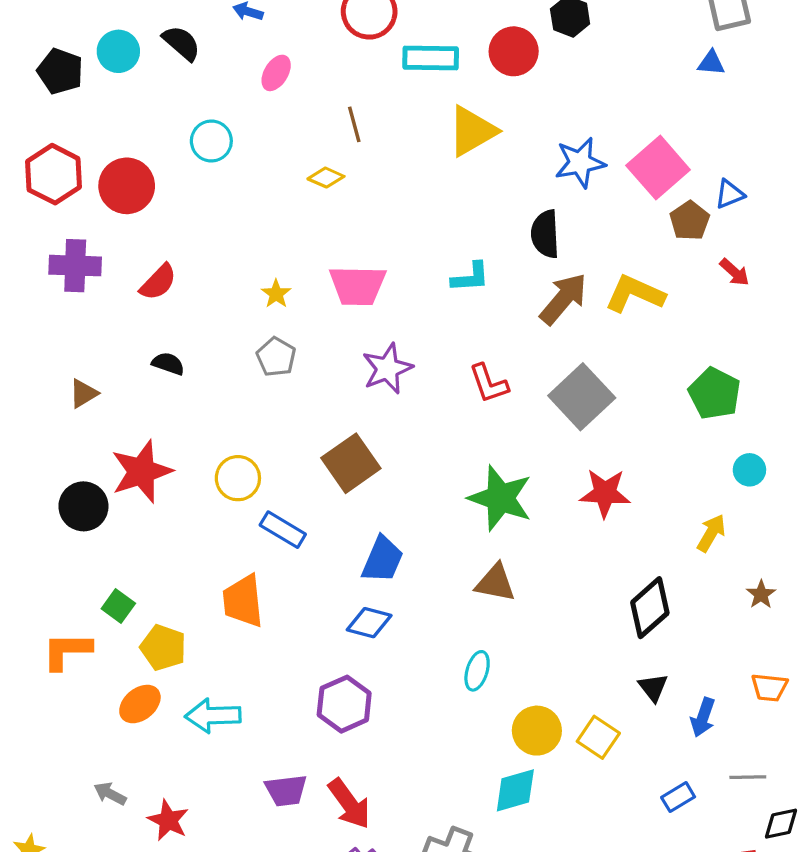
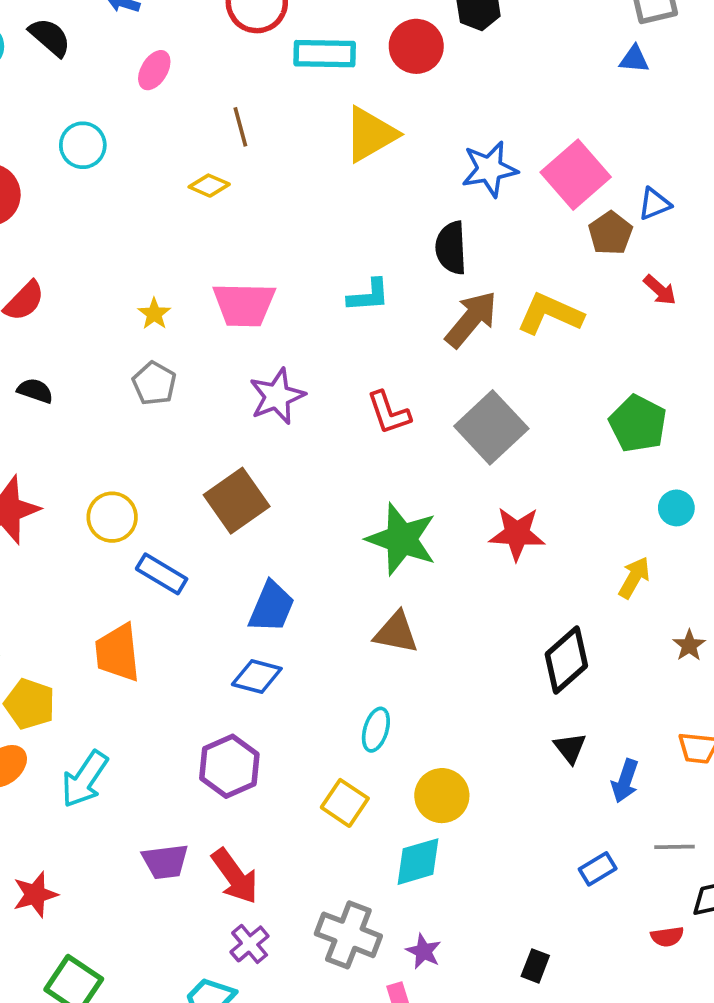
cyan arrow: (213, 716) -> (85, 779), turned -54
yellow square: (598, 737) -> (345, 803), moved
red star: (168, 820) -> (35, 894), turned 30

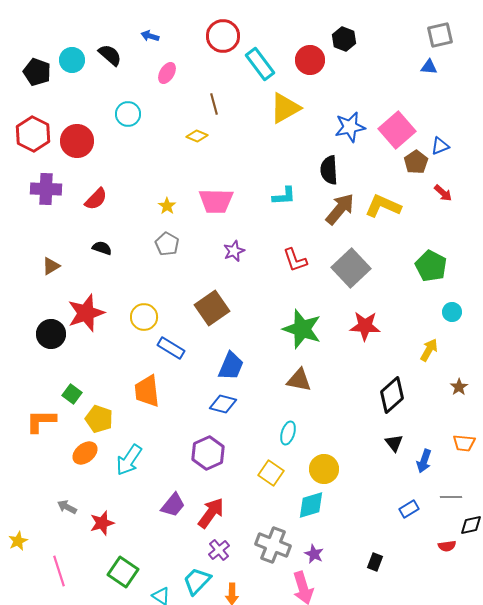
cyan rectangle: (325, 54) -> (260, 64), turned 52
purple star: (277, 396) -> (234, 251), size x0.7
purple trapezoid: (165, 862) -> (173, 505), turned -44
red arrow: (235, 876) -> (211, 513), turned -108

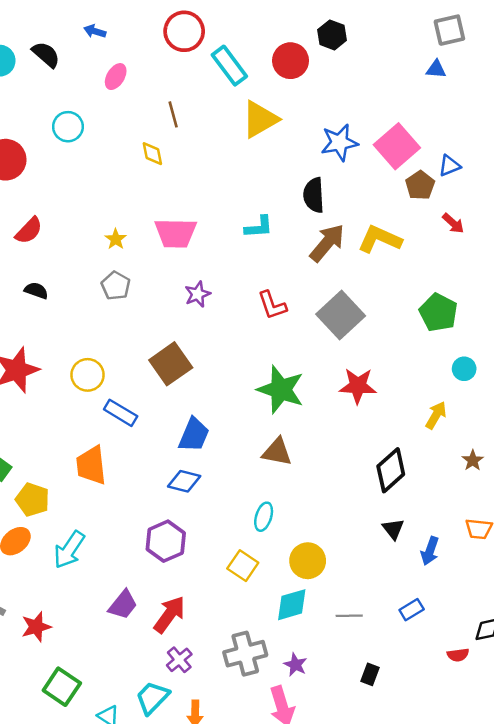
yellow diamond: (197, 136) -> (152, 154), turned 55
gray line: (451, 497) -> (349, 616), moved
gray cross: (273, 545) -> (245, 654), turned -36

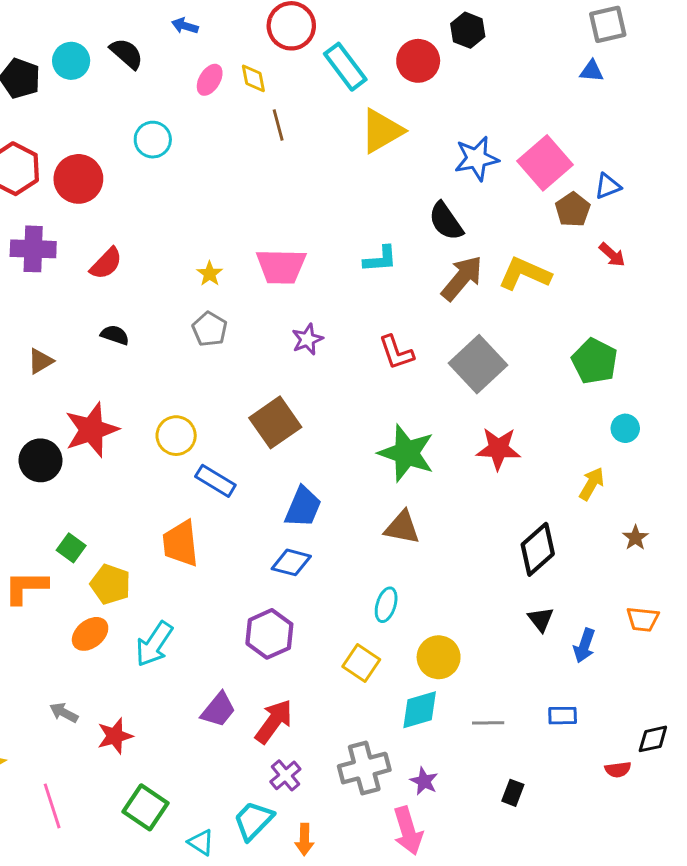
yellow diamond: (152, 154) -> (253, 78), moved
black semicircle: (314, 195) -> (446, 221), turned -32
blue rectangle: (412, 610) -> (563, 716), turned 30

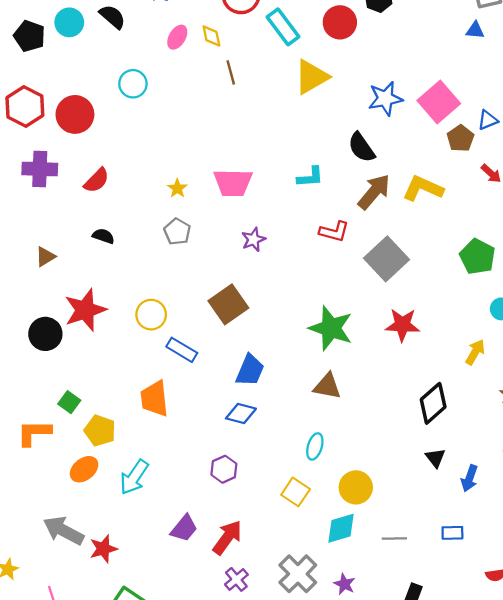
red L-shape: (396, 352) -> (334, 232), moved, turned -56
purple hexagon: (269, 634) -> (224, 469), size x0.7
gray arrow: (64, 713) -> (64, 531), size x1.8
gray cross: (364, 768) -> (298, 574), turned -30

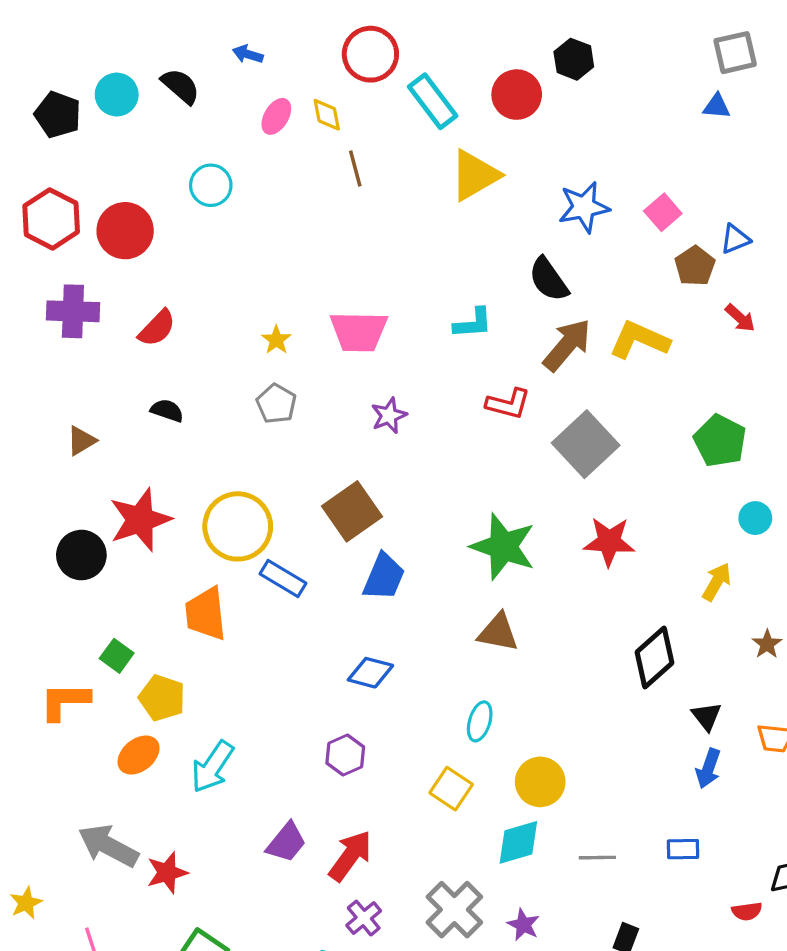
pink square: (439, 102) -> (663, 212), size x0.6
yellow circle: (151, 315) -> (238, 526), size x1.5
blue trapezoid: (250, 370) -> (384, 577), moved
orange trapezoid: (155, 399) -> (206, 614), moved
black triangle: (435, 458) -> (707, 716), moved

